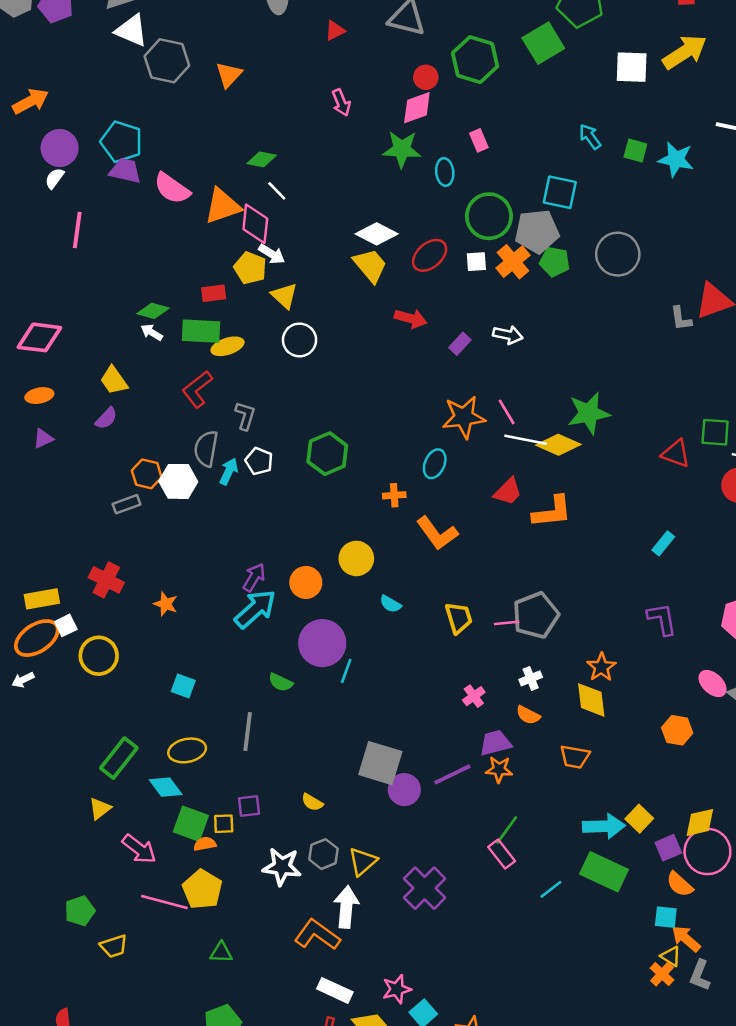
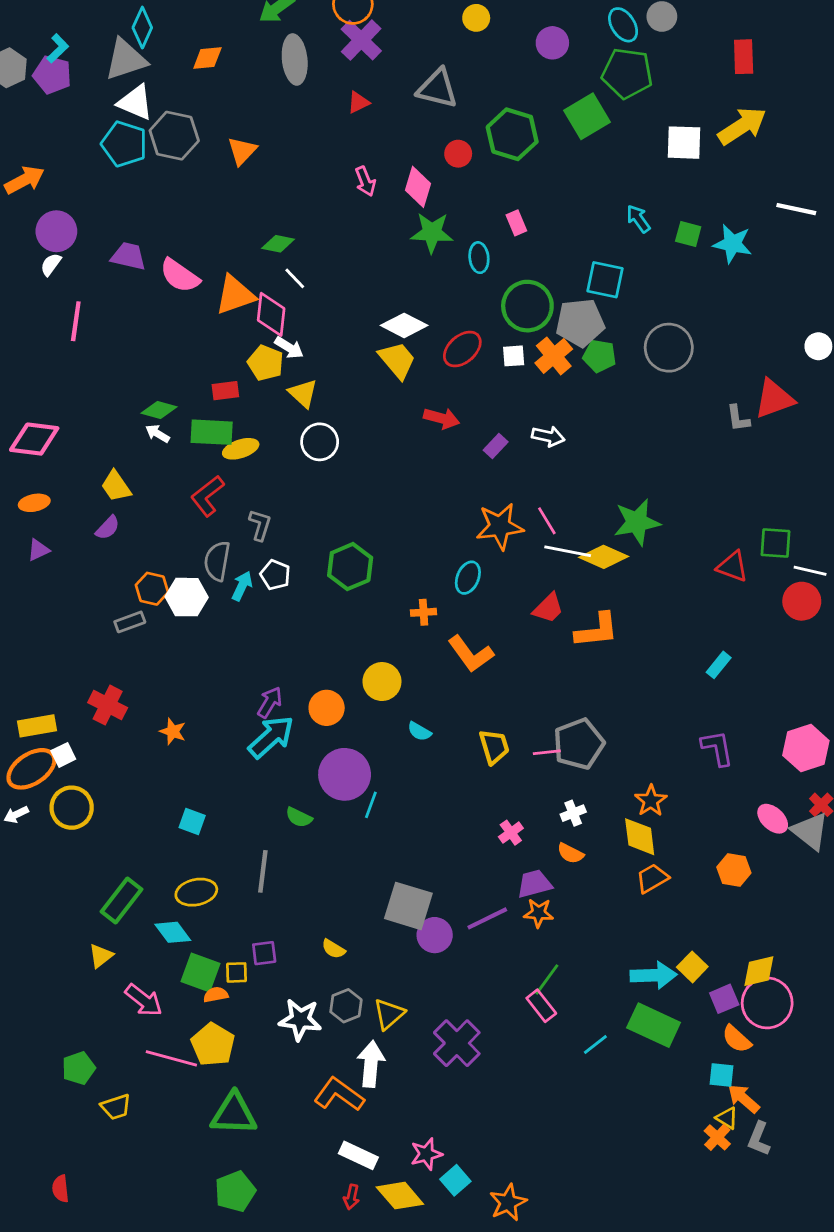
pink diamond: (417, 108) -> (418, 187), moved, turned -54
cyan pentagon: (121, 142) -> (124, 144), moved
yellow circle: (99, 656) -> (72, 808), moved
orange trapezoid: (575, 757) -> (652, 878), moved, turned 140
green triangle: (221, 953) -> (234, 1114), size x1.8

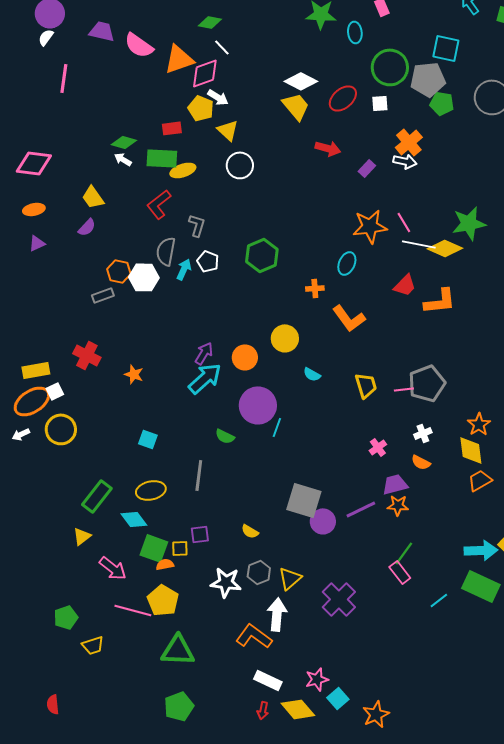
pink diamond: (271, 314) -> (205, 73), turned 64
orange cross: (554, 356) -> (409, 142), moved

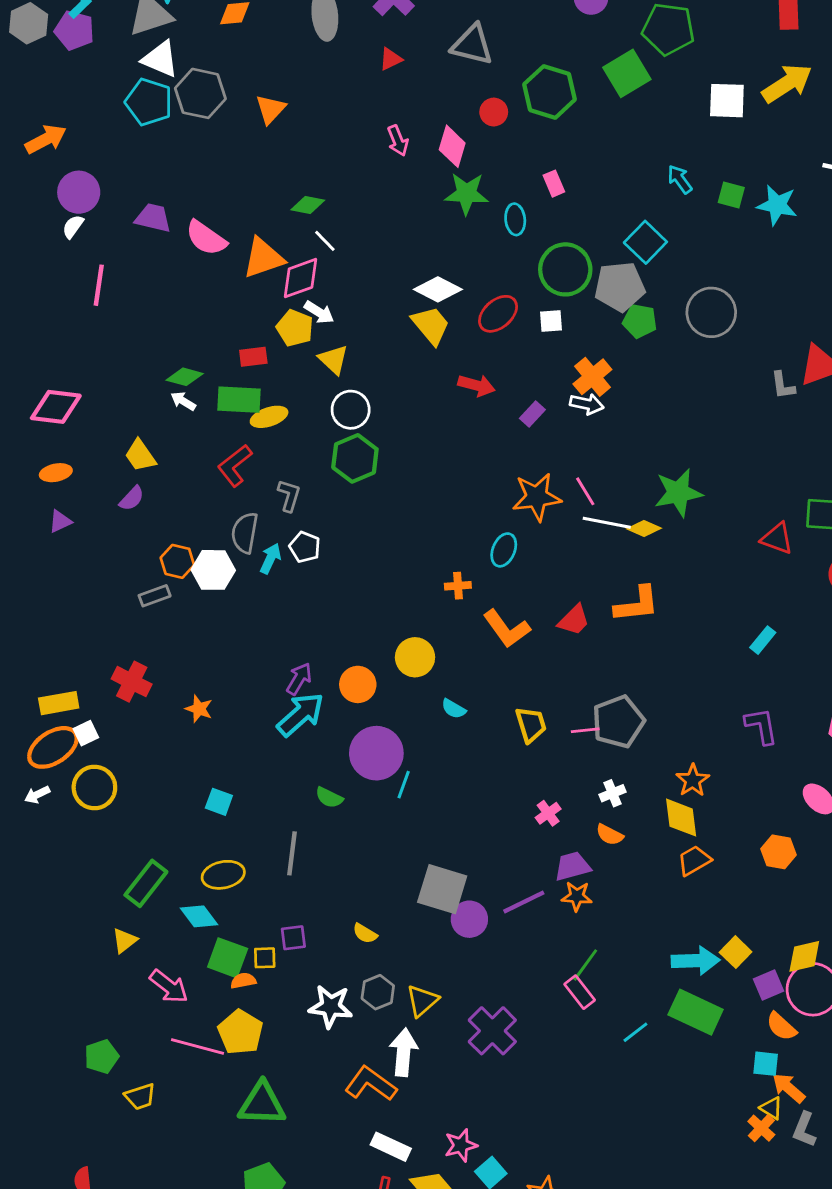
cyan square: (446, 48) -> (645, 242), turned 32
yellow diamond: (445, 248) -> (644, 528), size x0.7
green hexagon: (262, 255) -> (355, 458), moved
red trapezoid: (405, 285) -> (574, 620), moved

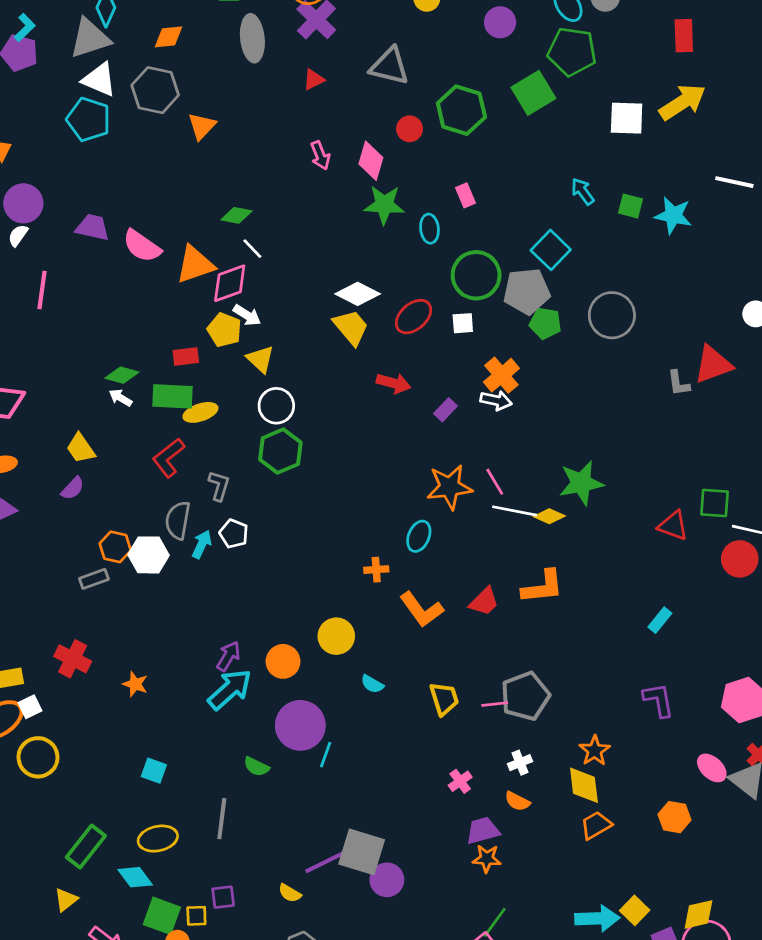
gray hexagon: (200, 93) -> (155, 90), moved
purple line: (524, 902) -> (324, 863), moved

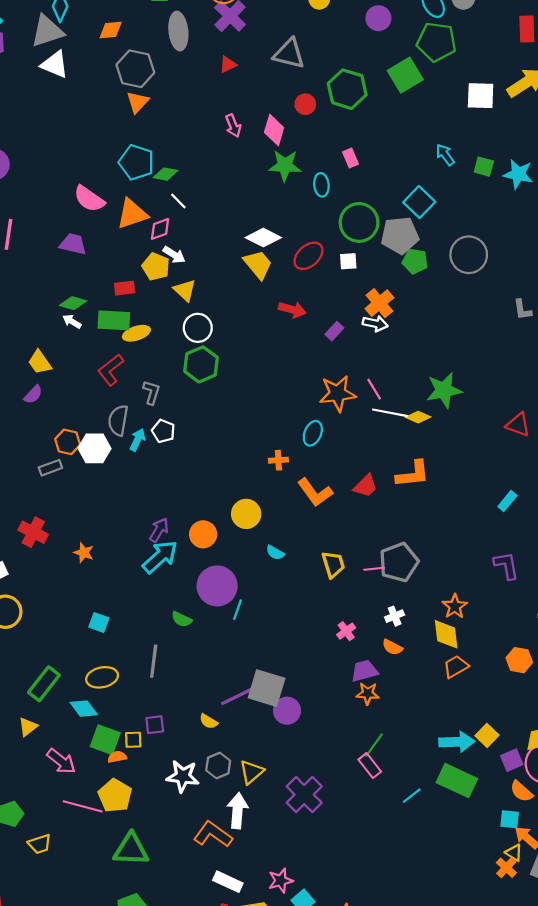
gray hexagon: (155, 90) -> (135, 69), moved
cyan pentagon: (89, 119) -> (136, 162), moved
purple trapezoid: (93, 227) -> (73, 244), moved
pink diamond: (230, 283) -> (160, 229), size x0.7

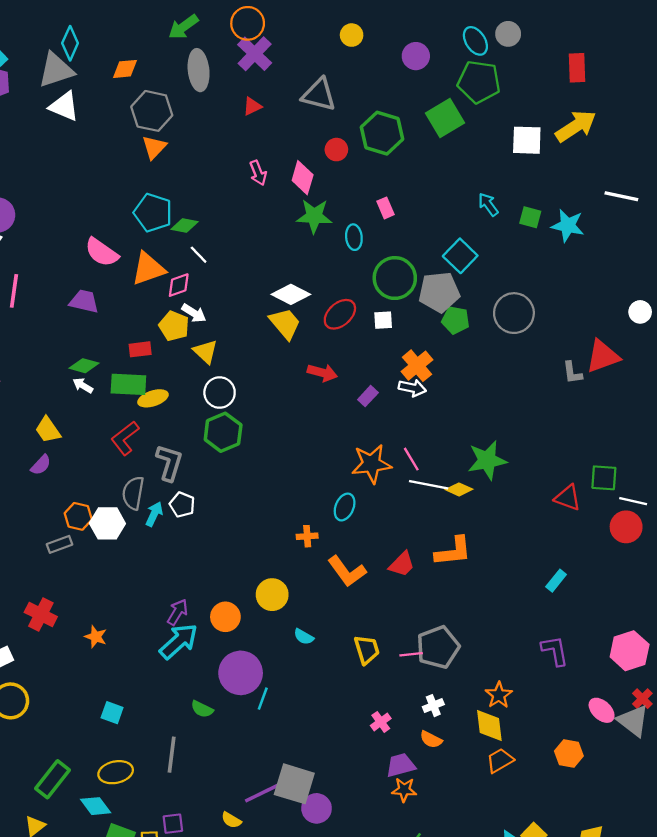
gray L-shape: (152, 392) -> (169, 463), size x1.4

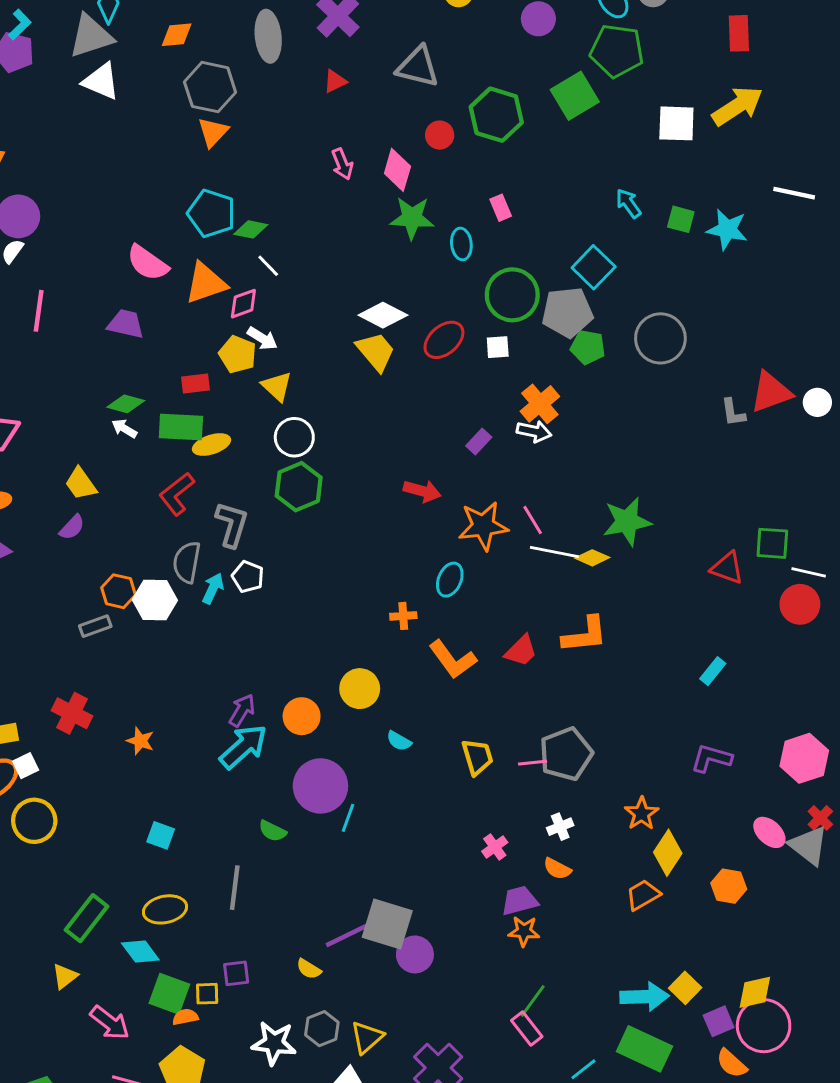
white circle: (640, 312) -> (817, 402), moved
red arrow: (322, 373) -> (422, 491), moved
purple L-shape: (555, 651) -> (711, 758), turned -64
yellow diamond: (489, 725) -> (668, 853), moved, turned 40

